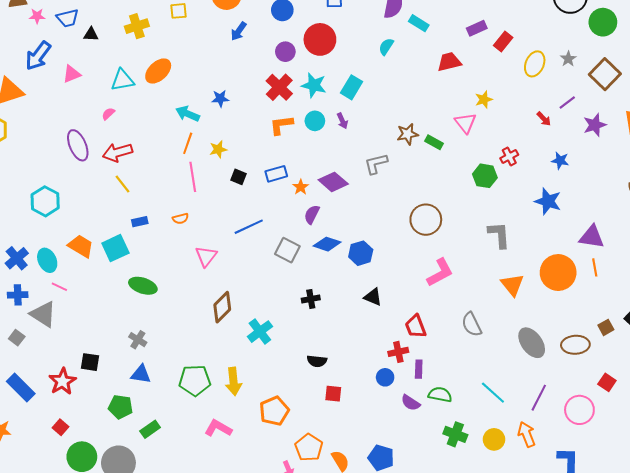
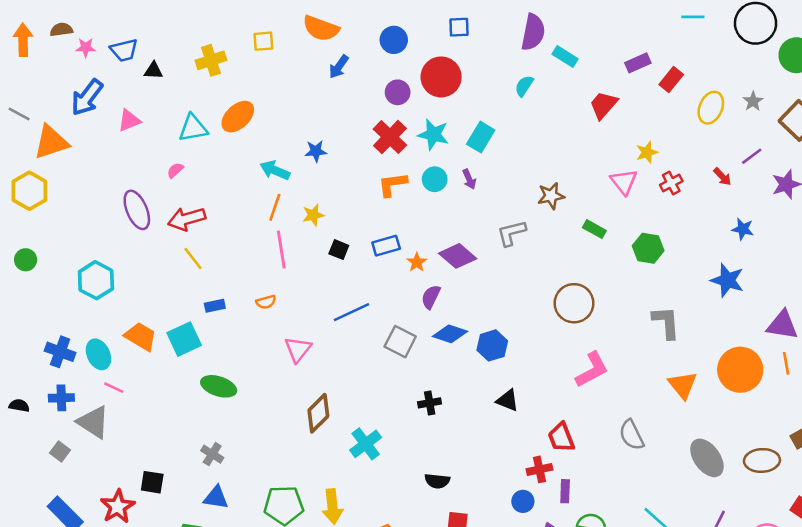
red trapezoid: (449, 62) -> (603, 105), turned -35
green rectangle: (434, 142) -> (594, 229), moved
red cross: (509, 156) -> (671, 183), moved
blue cross: (17, 258) -> (60, 352), turned -30

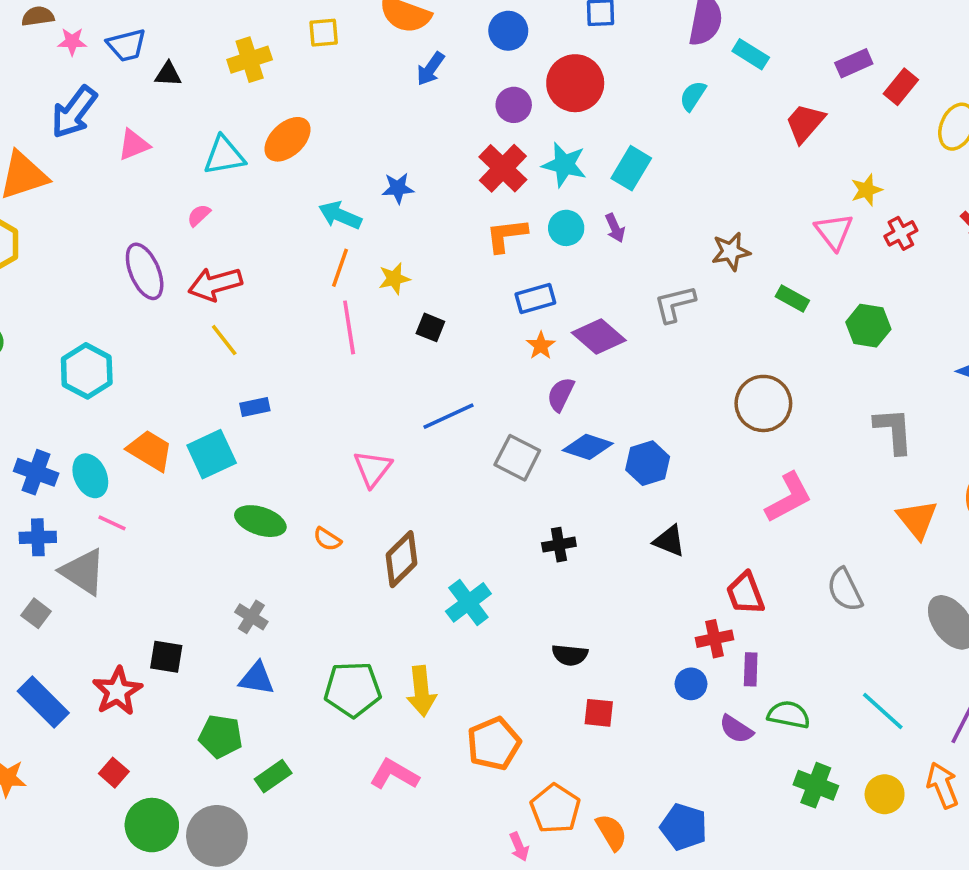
blue rectangle: (386, 246) -> (535, 299), moved
orange semicircle: (266, 302) -> (327, 539), moved, turned 48

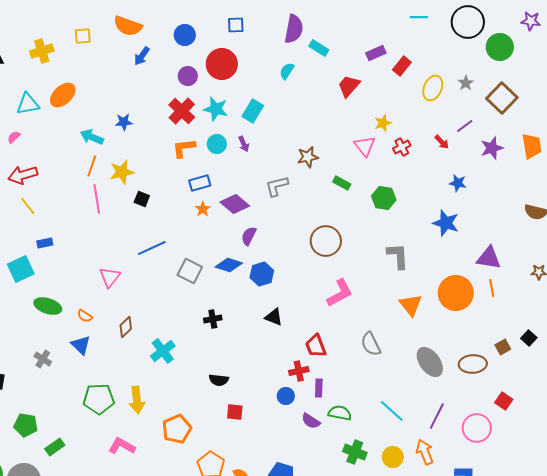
yellow star: (394, 279) -> (122, 172), size x1.4
purple semicircle: (561, 394) -> (249, 236), moved
brown diamond: (402, 559) -> (126, 327), size x0.7
blue triangle: (257, 678) -> (81, 345), moved, turned 35

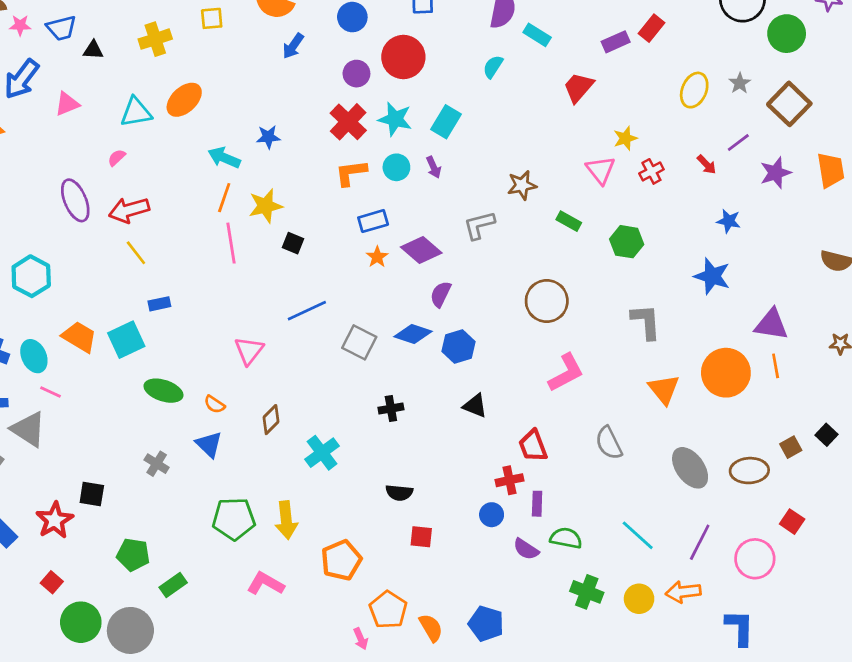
red rectangle: (402, 66) -> (651, 28), moved
orange arrow: (425, 452) -> (683, 592), turned -75

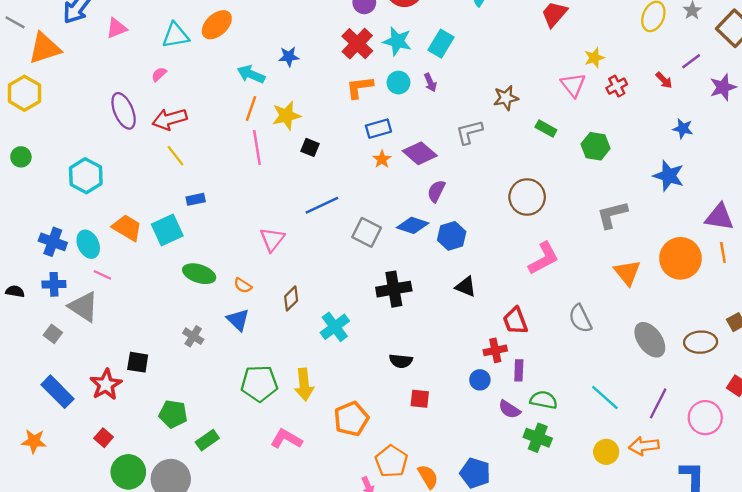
gray L-shape: (646, 322) -> (612, 215), turned -100
black cross: (391, 409) -> (394, 289), size x1.6
green cross: (587, 592) -> (538, 438), moved

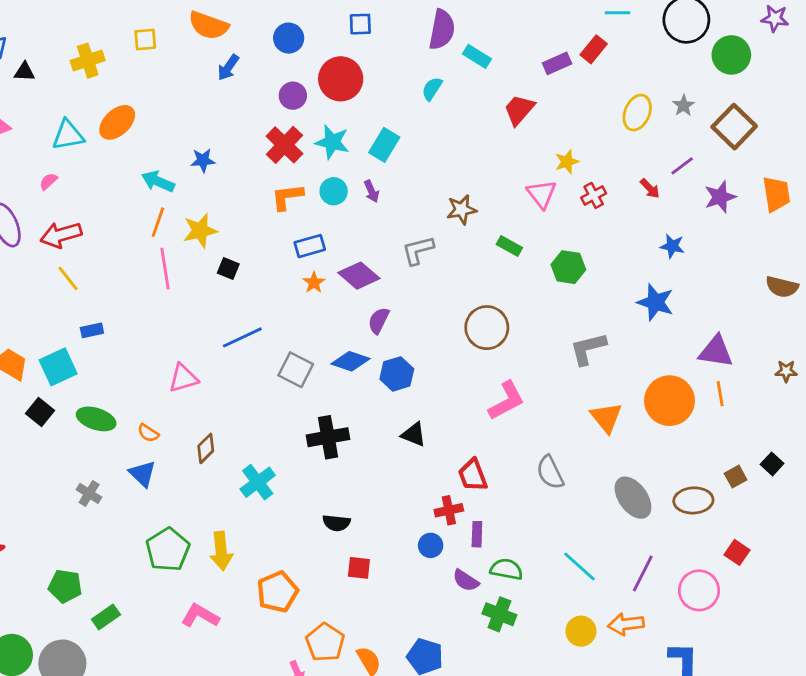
pink triangle: (272, 239) -> (183, 378), turned 36
black square: (138, 362) -> (40, 412), moved, turned 30
green pentagon: (259, 383) -> (168, 550), turned -30

